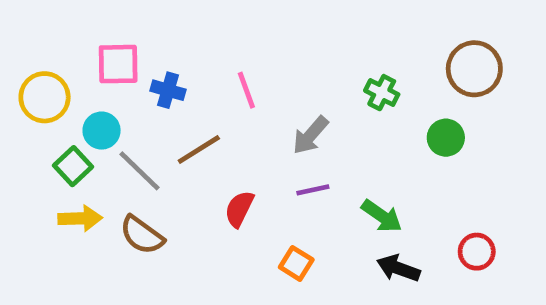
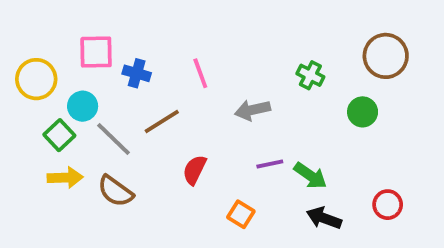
gray arrow: (310, 135) -> (252, 110), turned 36
purple line: (313, 190) -> (270, 164), moved

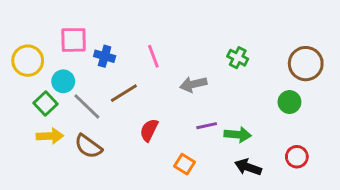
brown circle: (386, 56) -> (306, 64), moved
green circle: (363, 112) -> (289, 102), moved
green arrow: (310, 176) -> (238, 135), turned -30

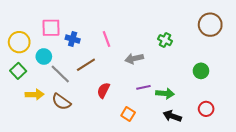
brown circle: (306, 64) -> (210, 25), moved
green square: (45, 103) -> (18, 71), moved

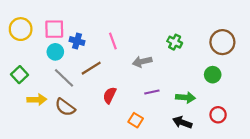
brown circle: (210, 25) -> (222, 42), moved
yellow circle: (19, 42) -> (21, 29), moved
cyan circle: (44, 56) -> (55, 52), moved
green arrow: (165, 93) -> (186, 97), moved

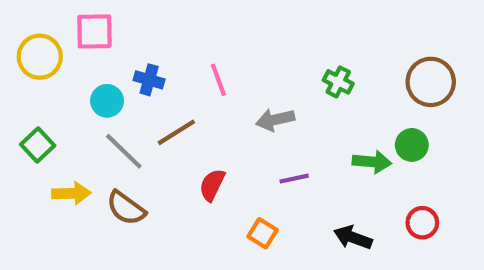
pink square: (54, 29) -> (94, 31), moved
green arrow: (186, 97) -> (372, 162), moved

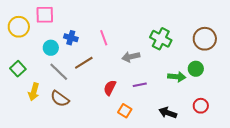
green cross: (338, 82) -> (161, 39), size x1.5
red semicircle: (212, 185) -> (110, 88), moved
yellow arrow: (71, 193) -> (34, 92), turned 108

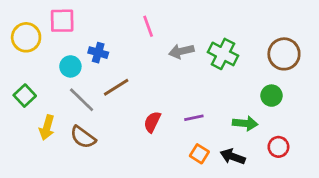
pink line: (104, 38) -> (148, 26), moved
gray arrow: (131, 57) -> (181, 51), moved
green arrow: (177, 77) -> (245, 123), moved
orange square: (125, 111) -> (199, 154), moved

